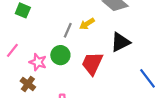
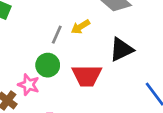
pink star: (38, 62) -> (29, 85), moved
red trapezoid: (92, 64) -> (87, 76), turned -115

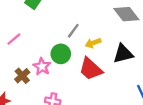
yellow arrow: (80, 27) -> (93, 43), moved
red trapezoid: (87, 76) -> (91, 69), turned 30

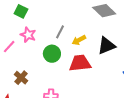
pink star: (42, 67) -> (28, 35), moved
red trapezoid: (91, 69) -> (80, 63), turned 140

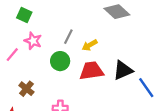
black triangle: (106, 46) -> (123, 70), moved

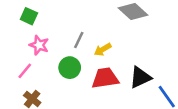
pink line: (12, 55) -> (25, 71), moved

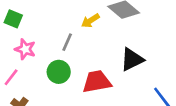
yellow arrow: (103, 49) -> (90, 21), moved
black triangle: (140, 77) -> (132, 59), moved

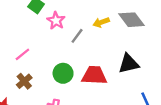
pink star: (25, 49) -> (56, 21), moved
green circle: (59, 72) -> (63, 73), moved

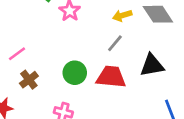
gray line: (77, 36) -> (115, 43), moved
pink line: (22, 54) -> (17, 54), moved

